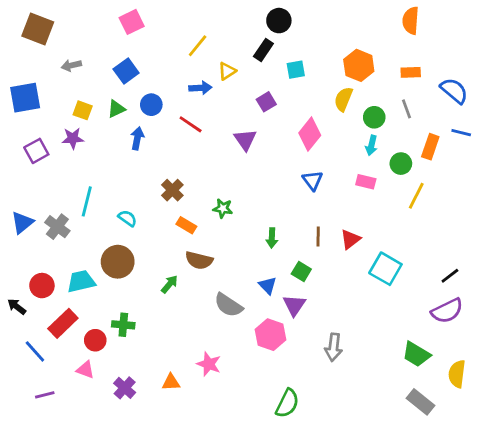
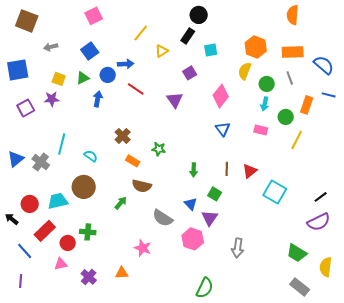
orange rectangle: (411, 72) -> (293, 52), size x1.5
blue arrow: (200, 88) -> (126, 64), moved
pink star: (209, 364) -> (143, 248), moved
pink triangle: (85, 370) -> (61, 264), turned -32
purple line: (45, 395) -> (21, 281), moved, turned -72

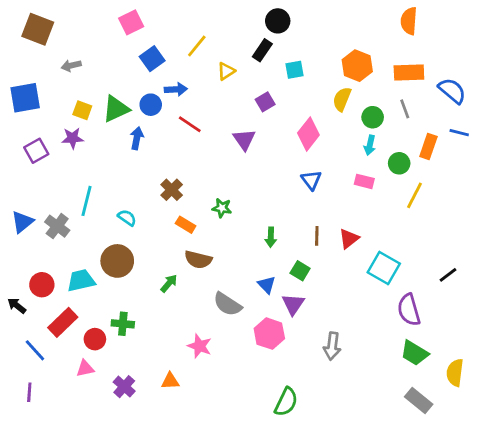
blue square: (90, 51) -> (152, 59), moved
green triangle: (83, 78) -> (116, 109), size x1.5
purple semicircle: (319, 222) -> (409, 310), moved, turned 100

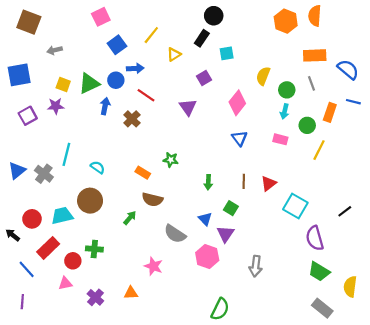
orange hexagon: (357, 66) -> (286, 21), moved
brown cross: (172, 190) -> (132, 119), moved

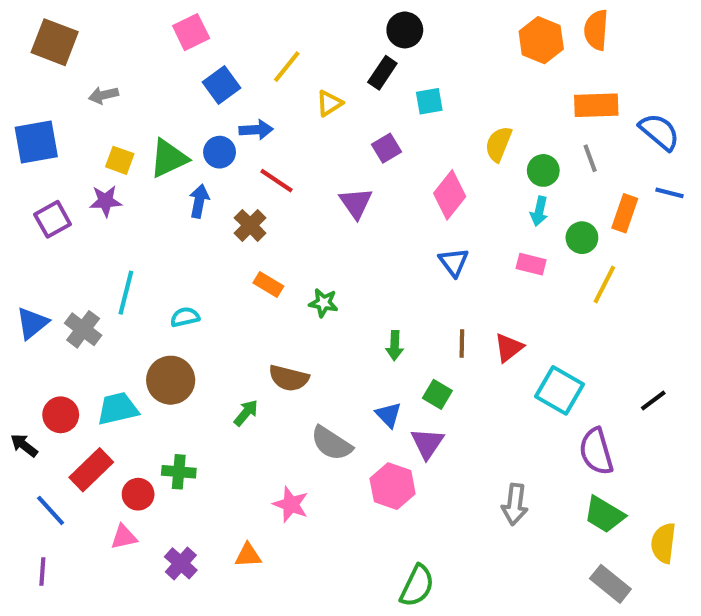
cyan semicircle: (98, 167) -> (185, 317), turned -48
orange rectangle: (143, 173) -> (268, 284), moved
gray arrow: (256, 266) -> (515, 504), moved

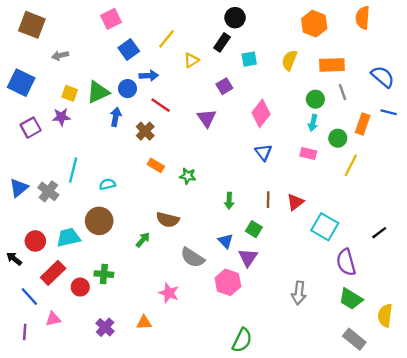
orange semicircle: (596, 30) -> (363, 18), moved
orange rectangle: (596, 105) -> (332, 65), moved
blue square: (36, 142) -> (21, 83), turned 36
yellow semicircle: (498, 144) -> (289, 60), moved
pink triangle: (124, 537) -> (53, 319), moved

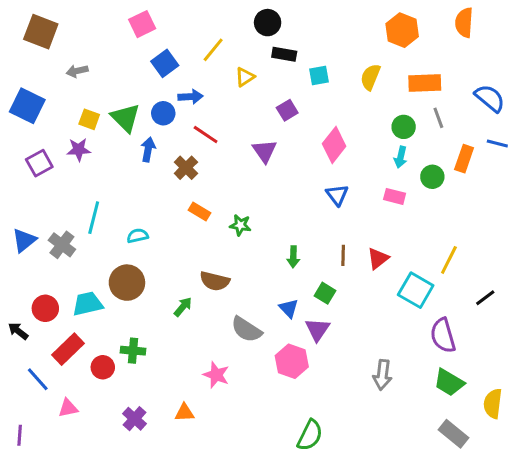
black circle: (235, 18) -> (268, 23), moved
black rectangle: (222, 42) -> (284, 54), turned 66
green triangle: (98, 92) -> (125, 118), turned -50
yellow line: (351, 165) -> (449, 260), moved
purple line: (25, 332) -> (20, 435), moved

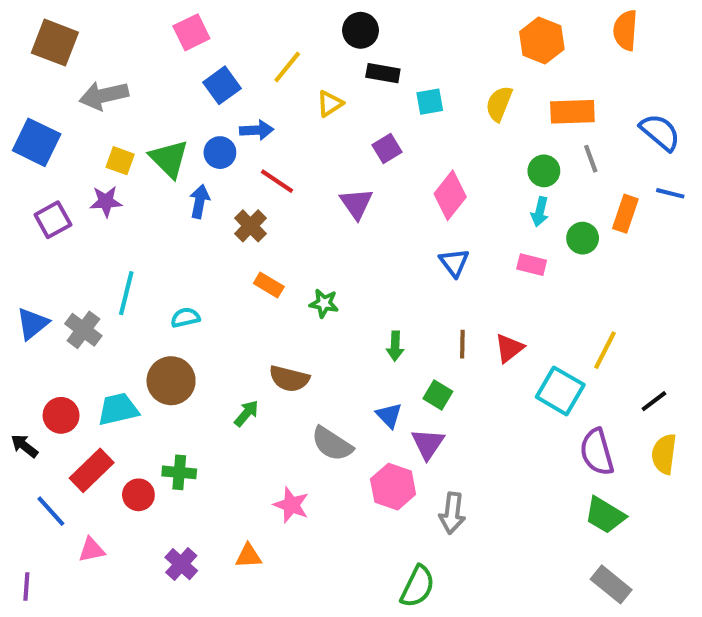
gray arrow: (77, 71) -> (104, 96), size x1.6
gray arrow: (382, 375) -> (452, 513), moved
yellow semicircle: (493, 404) -> (664, 454), moved

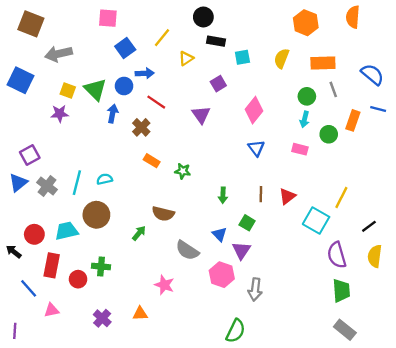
pink square: (191, 32) -> (108, 18), turned 30
purple square: (53, 220) -> (30, 155), moved
cyan line: (126, 293) -> (77, 183), moved
red rectangle: (92, 470) -> (52, 265), turned -35
green trapezoid: (605, 515) -> (341, 291), turned -125

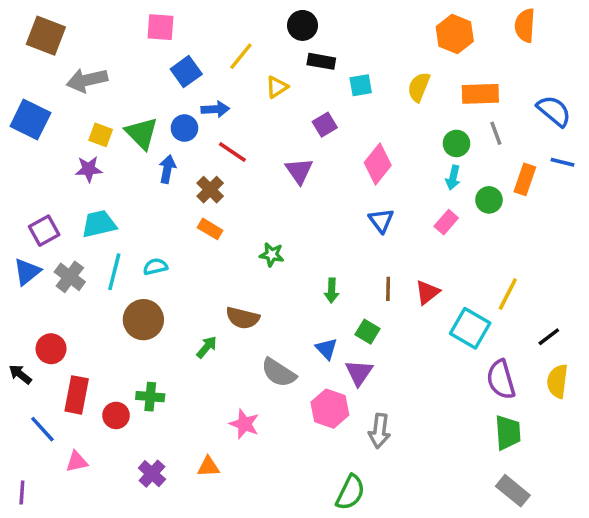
pink rectangle: (300, 149) -> (446, 222), turned -63
orange rectangle: (152, 161) -> (210, 229), moved
cyan trapezoid: (67, 231) -> (99, 224), moved

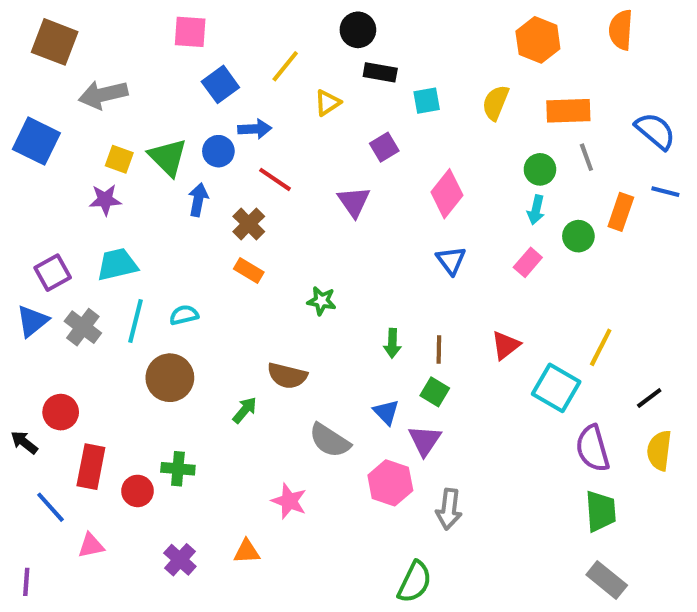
brown line: (388, 289) -> (439, 349), moved

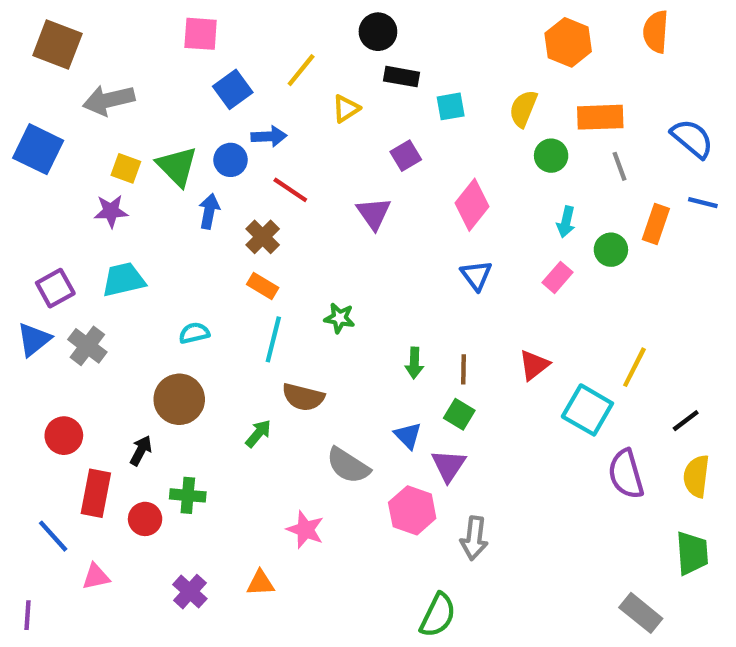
green circle: (540, 169) -> (551, 156), moved
cyan line: (135, 321) -> (273, 339), moved
black arrow: (24, 442) -> (141, 451), moved, turned 80
green trapezoid: (601, 511) -> (692, 553), moved

